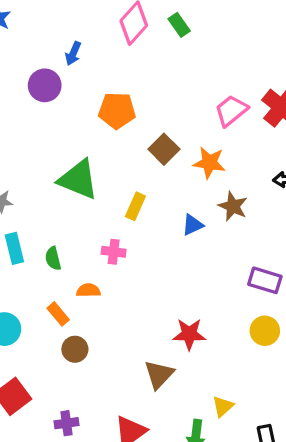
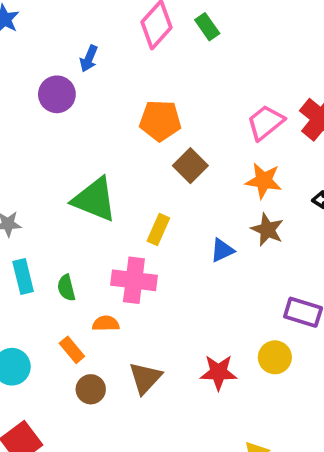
orange pentagon: (117, 111) -> (160, 121), moved
orange star: (209, 163) -> (264, 181), moved
pink cross: (114, 252) -> (134, 280), size x1.6
yellow circle: (265, 331) -> (275, 357), moved
brown triangle: (159, 374) -> (145, 378), moved

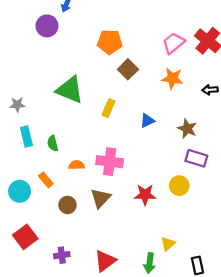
brown star: (267, 230) -> (187, 129), moved
pink cross: (134, 280) -> (110, 162), moved
orange rectangle: (72, 350) -> (46, 180), moved

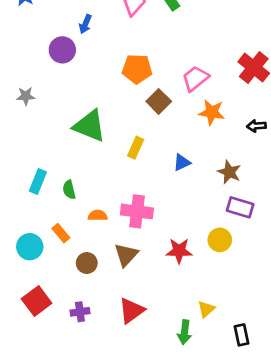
pink trapezoid: (174, 43) -> (195, 78), moved
gray star: (17, 105) -> (26, 96), moved
cyan rectangle: (26, 137) -> (38, 182), turned 36
purple cross: (62, 255) -> (80, 312), moved
red triangle: (105, 261) -> (132, 311), moved

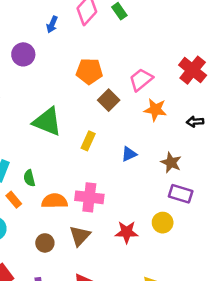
blue arrow: (85, 24) -> (52, 24), moved
orange semicircle: (98, 215) -> (55, 201), size x1.5
orange rectangle: (61, 233) -> (14, 200), moved

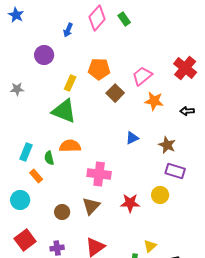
yellow rectangle: (88, 141) -> (70, 83), moved
orange semicircle: (55, 201) -> (70, 146), moved

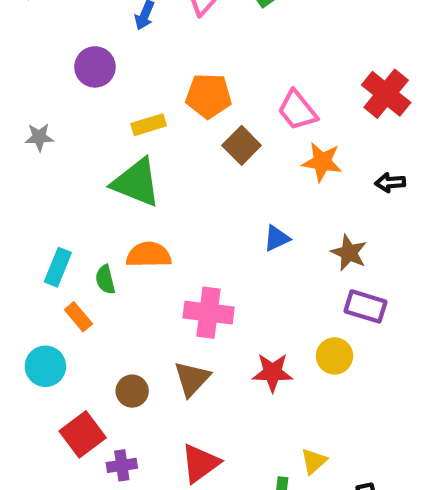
pink trapezoid: (142, 76) -> (297, 110), turned -90
yellow rectangle: (70, 83) -> (149, 125), turned 49
red square: (25, 240) -> (83, 434), moved

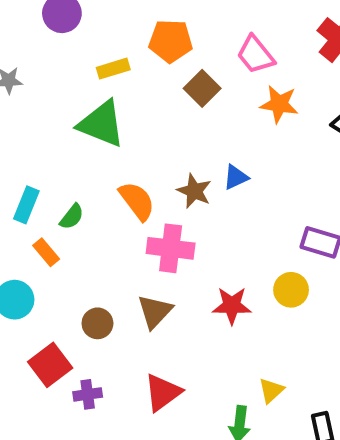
brown star: (349, 253) -> (194, 191), moved
orange semicircle: (149, 255) -> (137, 201), moved, turned 54
green semicircle: (105, 280) -> (72, 217), turned -128

